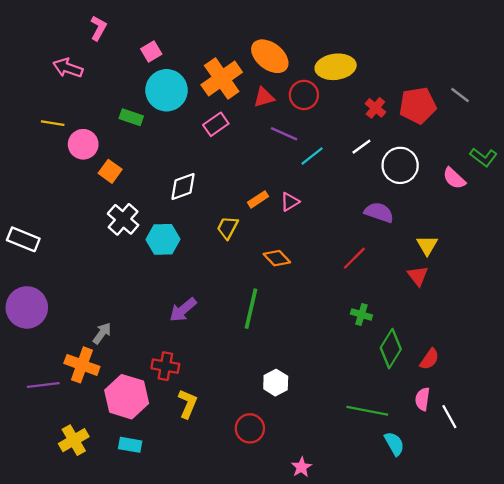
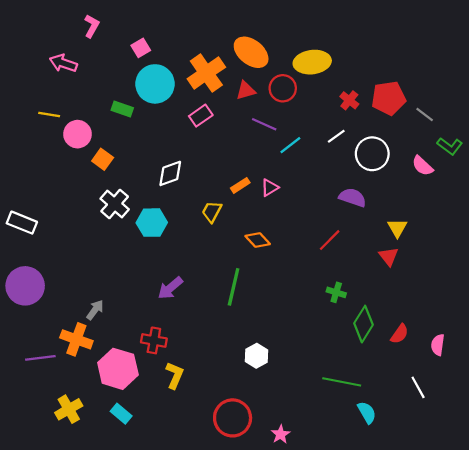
gray line: (460, 95) -> (425, 114), moved
pink semicircle: (422, 399) -> (438, 345), moved
red circle: (250, 428) -> (233, 418), moved, size x1.4
cyan rectangle: (130, 445) -> (121, 414), turned 30

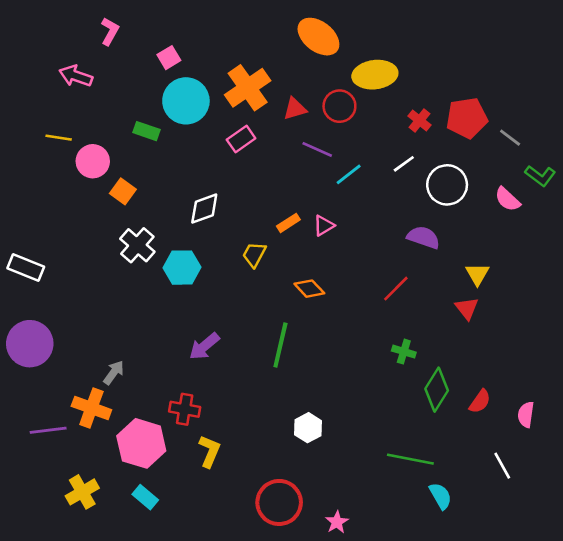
orange ellipse: (251, 52) -> (318, 37), moved

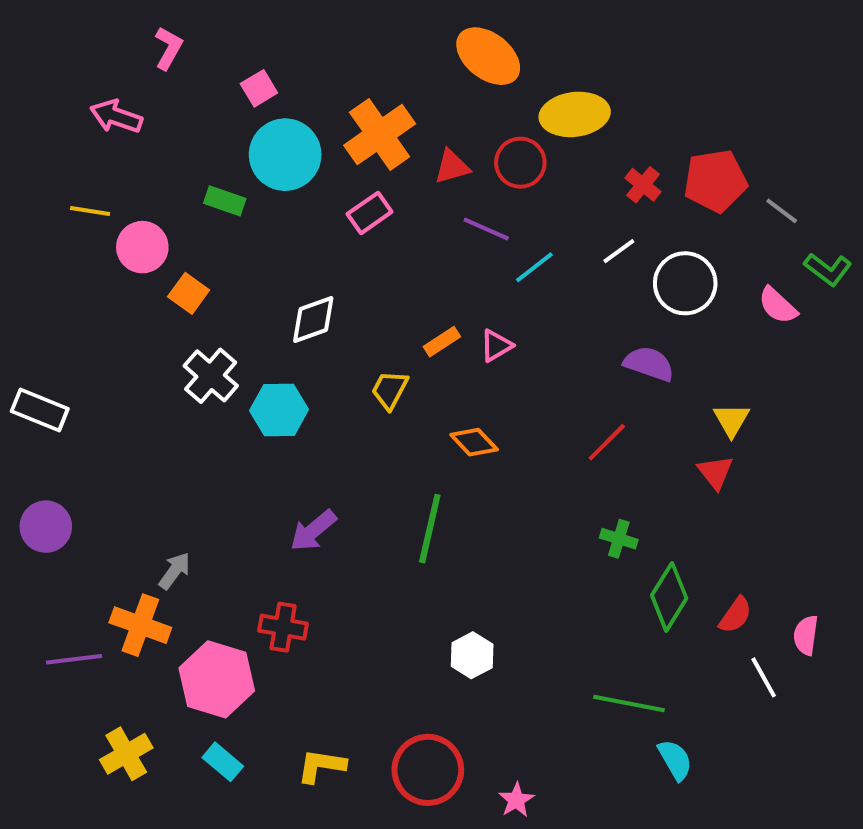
purple circle: (30, 344) -> (46, 527), size x0.7
yellow L-shape: (210, 451) -> (321, 766), moved, turned -104
white line: (502, 466) -> (764, 677), moved

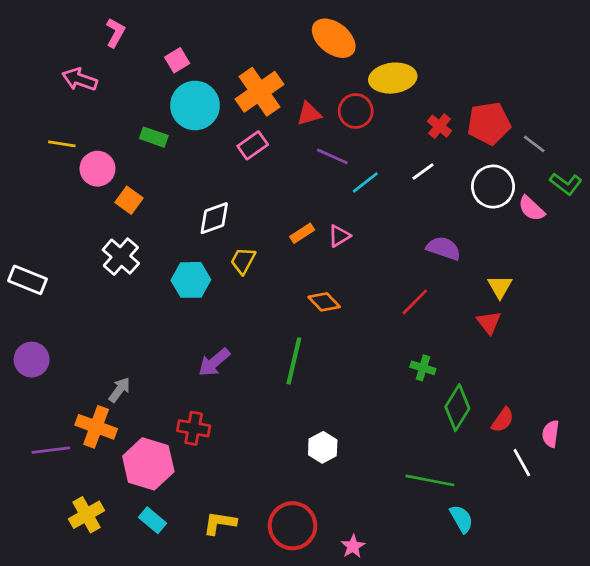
white circle: (685, 283) -> (493, 187), moved
white cross: (211, 376) -> (121, 257), moved
yellow trapezoid: (390, 390) -> (243, 261), moved

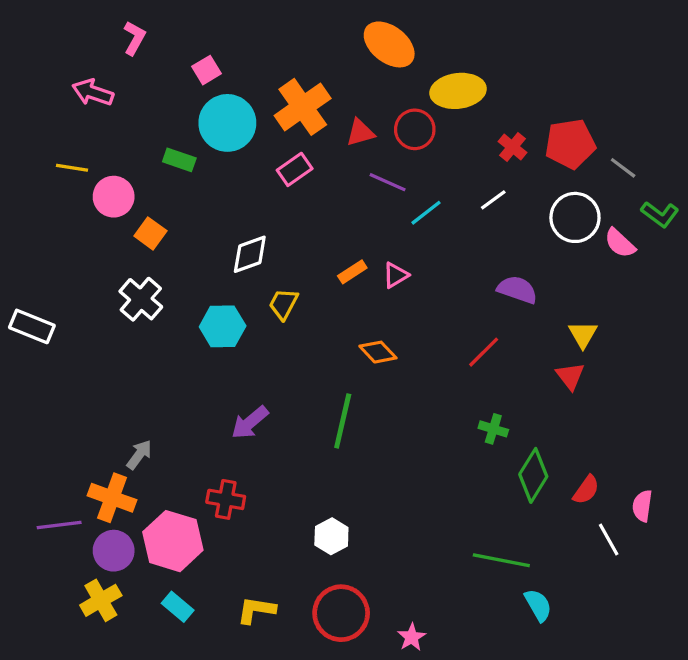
purple circle: (32, 360) -> (114, 551), moved
white hexagon: (323, 447) -> (331, 536), moved

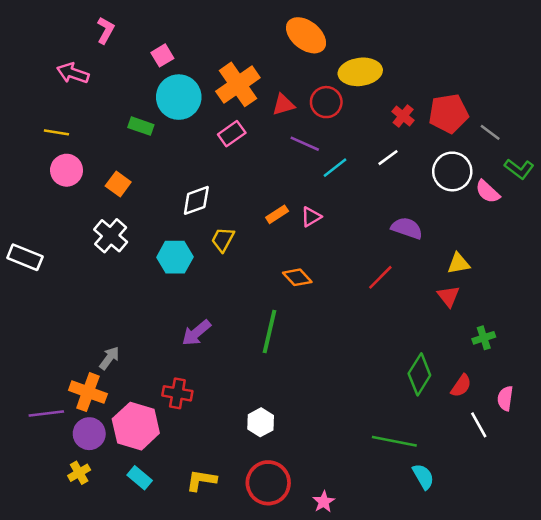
pink circle: (114, 197) -> (67, 170), moved
yellow triangle: (583, 334) -> (459, 263), turned 50
green cross: (493, 429) -> (484, 338), moved, turned -35
yellow cross: (101, 600) -> (79, 473), size x0.7

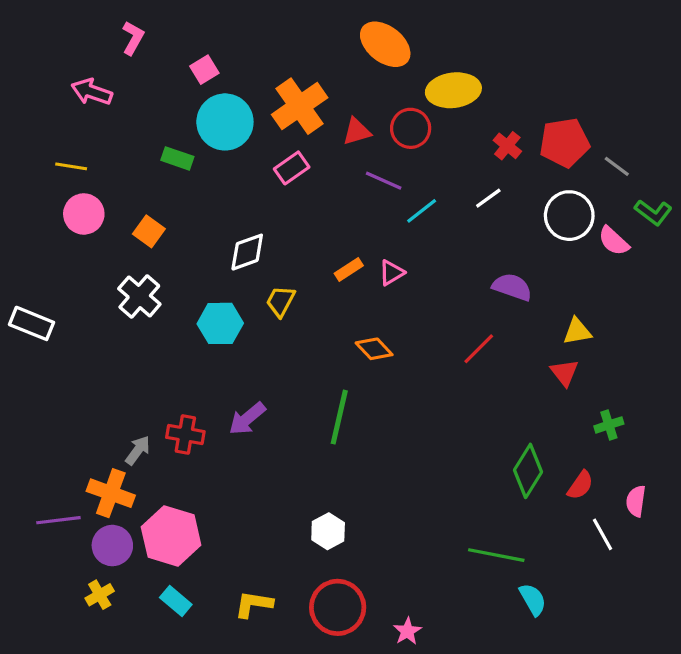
red cross: (177, 393) -> (185, 434), moved

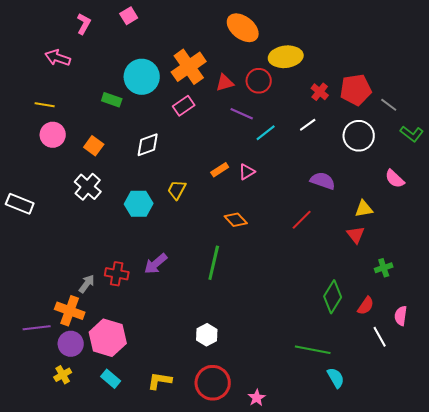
pink square: (204, 70) -> (129, 16), moved
pink semicircle: (614, 241) -> (395, 179), moved
white diamond: (247, 252) -> (148, 145), moved

